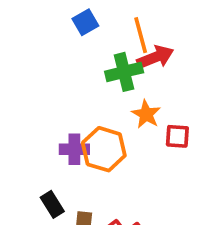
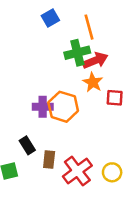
red arrow: (155, 57) -> (95, 60), moved

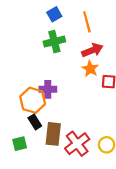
green cross: (77, 53) -> (54, 42), moved
orange hexagon: (63, 107) -> (33, 100), moved
brown rectangle: (49, 159) -> (53, 134), size x1.5

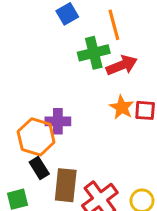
green cross: (54, 42) -> (94, 53), moved
orange star: (90, 69) -> (122, 107), moved

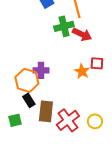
red arrow: (122, 65) -> (82, 34), turned 48
orange star: (122, 107) -> (82, 71), moved

